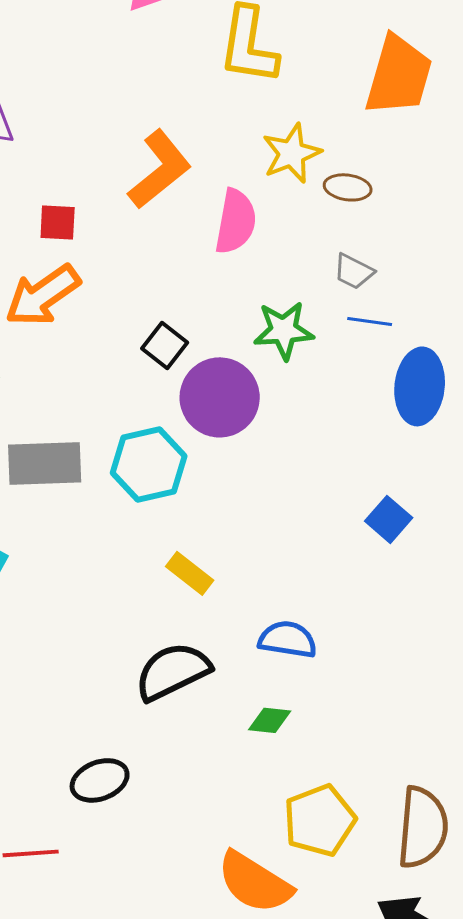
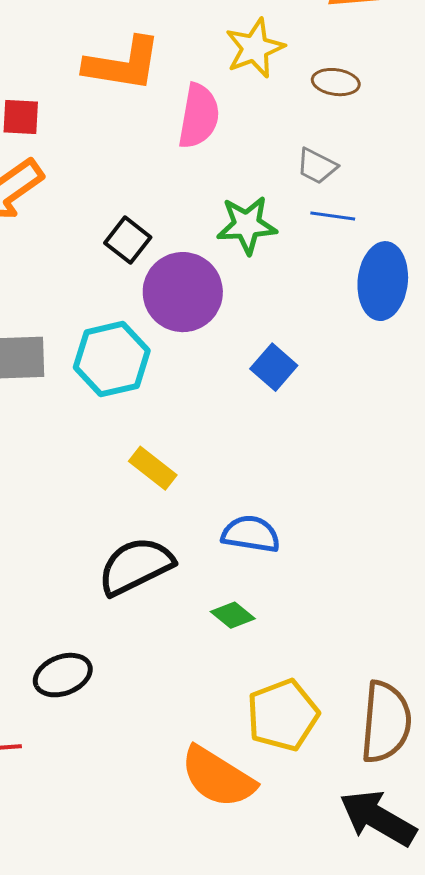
orange L-shape: (160, 169) -> (123, 64), turned 48
brown ellipse: (348, 187) -> (336, 82), moved
blue square: (389, 519) -> (274, 367), moved
green diamond: (270, 720) -> (233, 615), turned 33

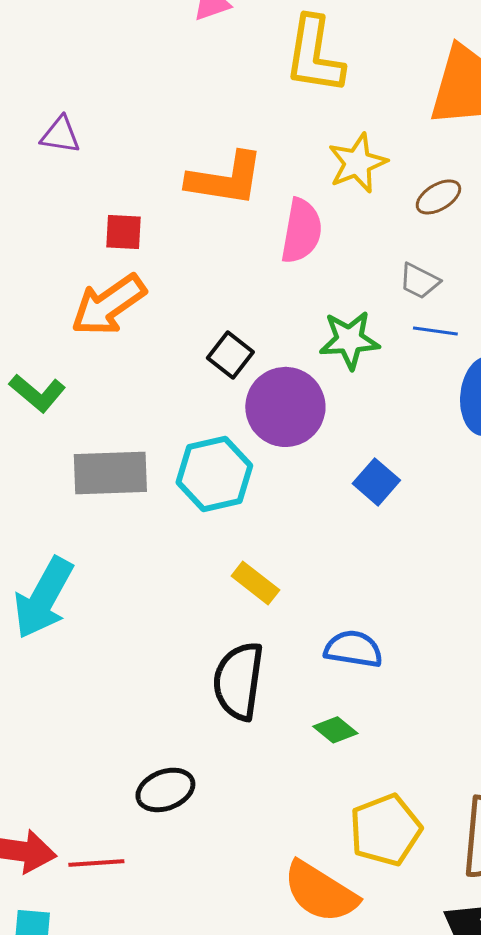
brown ellipse: (336, 82) -> (438, 197), turned -39
black semicircle: (136, 566) -> (238, 681), turned -56

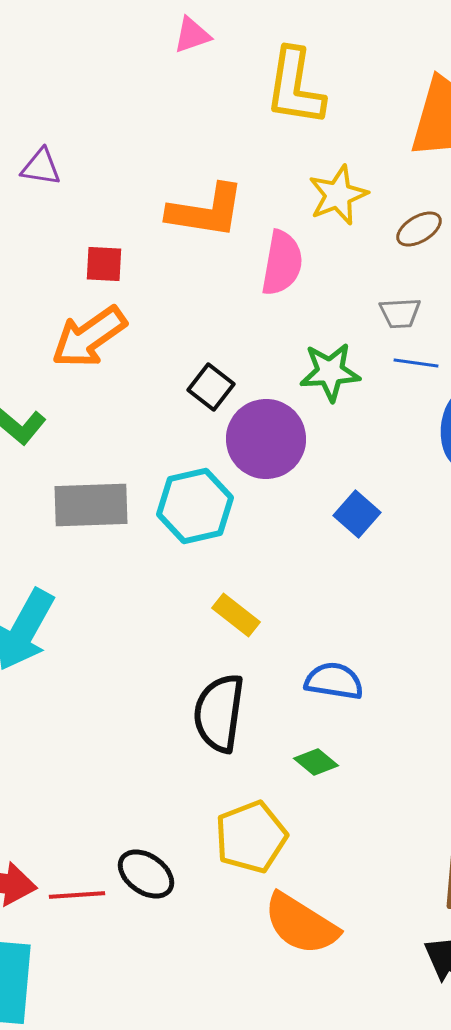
gray trapezoid: (419, 281) -> (400, 313), turned -30
black ellipse: (165, 790) -> (146, 874), moved, turned 56
yellow pentagon: (385, 830) -> (251, 837), moved

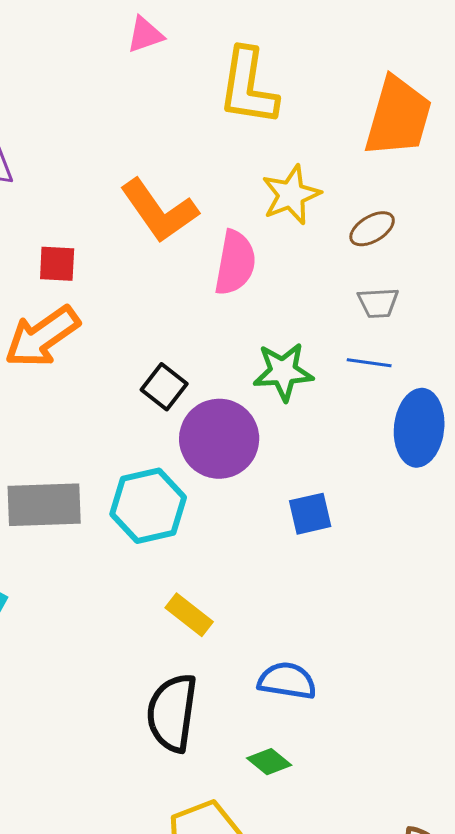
orange L-shape: (206, 211) -> (159, 211), turned 46
gray trapezoid: (400, 313) -> (378, 303), moved
blue square: (357, 514) -> (310, 514), turned 36

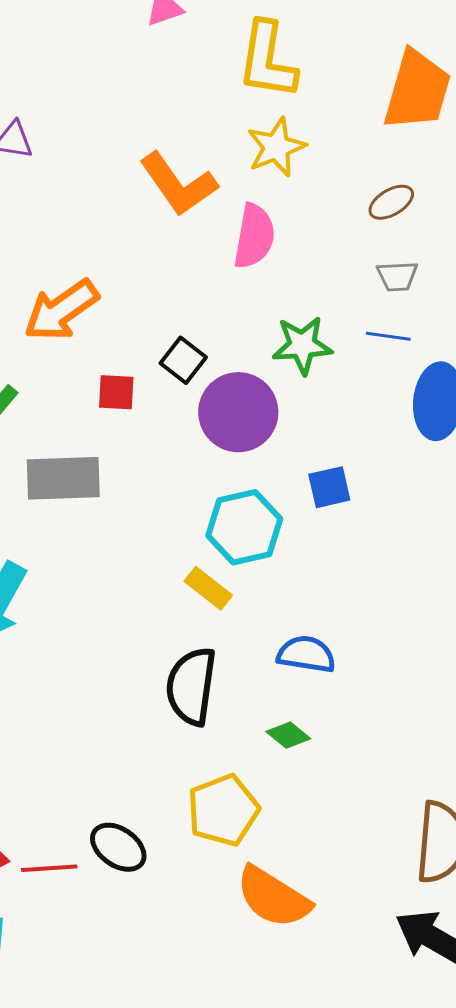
yellow star: (291, 195) -> (276, 147), moved
red square: (57, 264) -> (116, 392), moved
cyan hexagon: (148, 506) -> (244, 527), moved

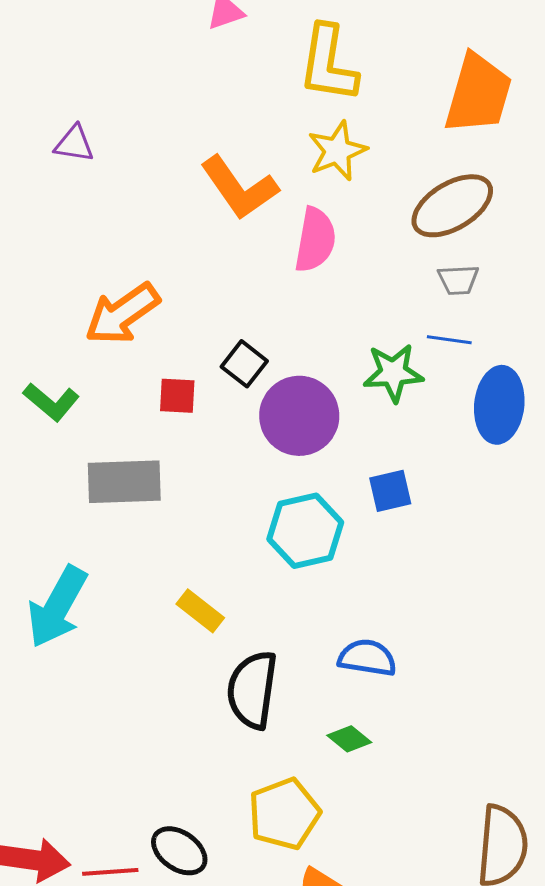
brown ellipse: (391, 202) -> (452, 206), size x1.8
green star: (302, 345) -> (393, 373), moved
yellow rectangle: (208, 588) -> (200, 611), moved

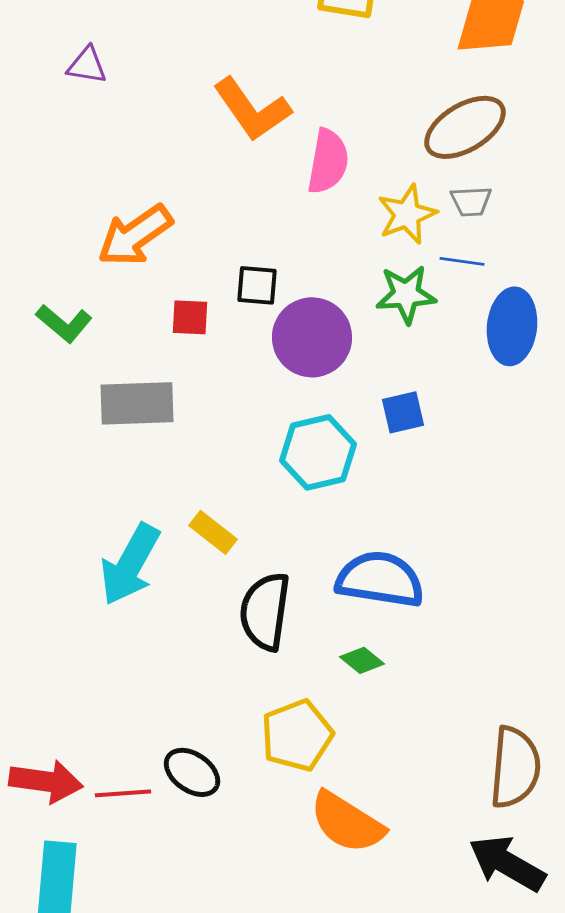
yellow star: (337, 151) -> (407, 214), moved
black square: (244, 364) -> (257, 285), turned -33
cyan arrow: (57, 607) -> (130, 564), moved
blue semicircle: (367, 658) -> (380, 579), size x1.5

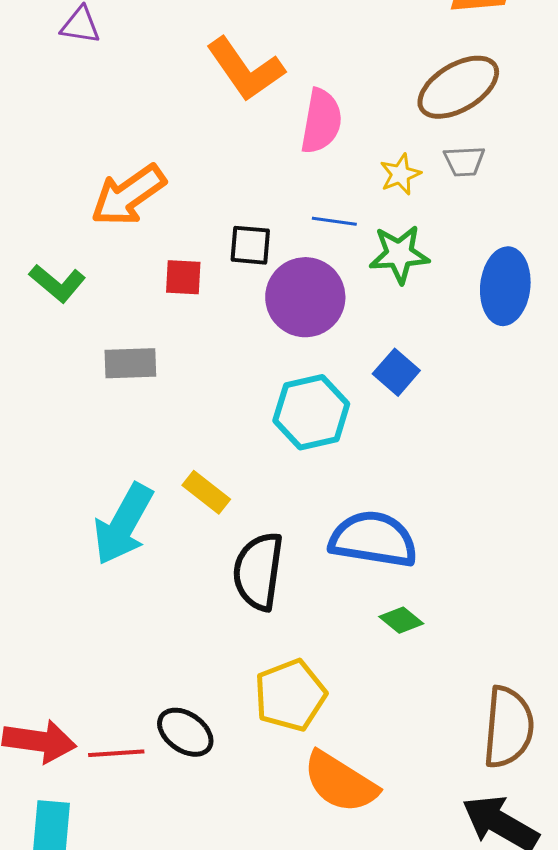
yellow star: (407, 214) -> (400, 174), size x0.7
blue line: (462, 261) -> (334, 221), moved
gray rectangle: (137, 403) -> (130, 363), size x0.7
blue square: (403, 412) -> (396, 372), turned -36
green diamond: (362, 660) -> (401, 620), moved

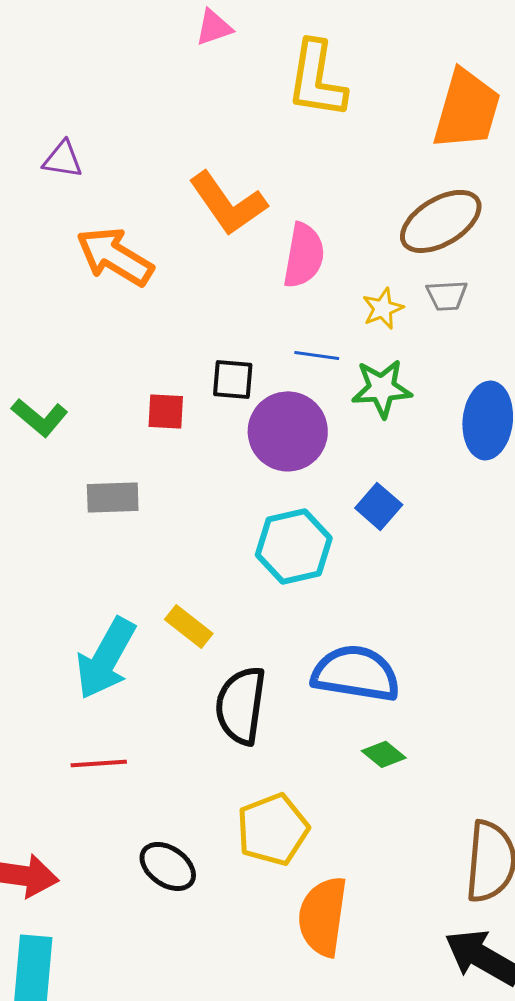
orange arrow: (128, 195) -> (115, 256), moved, turned 66
red line: (116, 753) -> (99, 763), moved
orange semicircle: (340, 782) -> (323, 916), turned 66

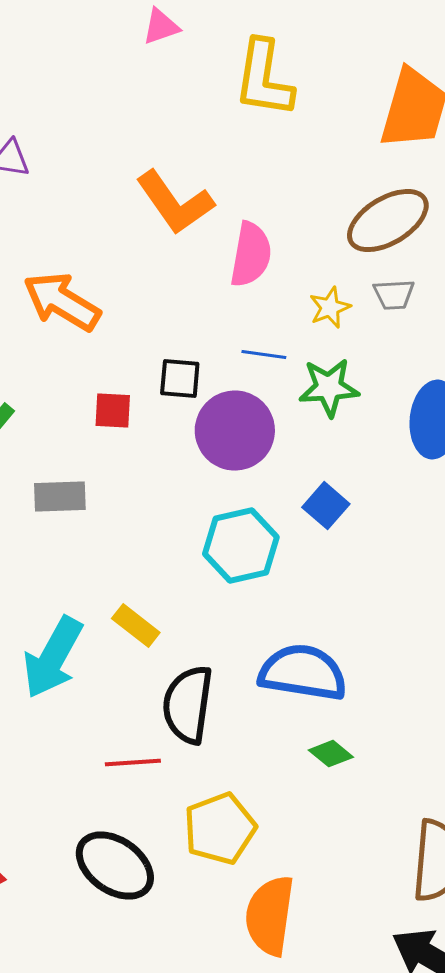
orange arrow: (115, 256) -> (62, 302), moved
red line: (99, 763) -> (133, 763), moved
black ellipse: (168, 866) -> (115, 866), size x1.4

